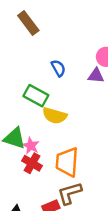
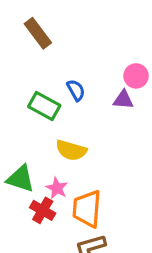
green rectangle: (36, 96) -> (44, 106), moved
pink star: (31, 146) -> (57, 188), moved

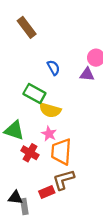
green rectangle: (44, 106) -> (34, 93), moved
pink star: (57, 188) -> (49, 134), moved

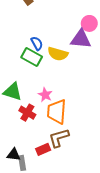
blue semicircle: (53, 68) -> (37, 43), moved
purple triangle: (87, 74) -> (81, 39), size x1.5
yellow semicircle: (50, 110) -> (58, 54), moved

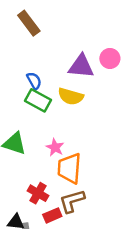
purple triangle: (81, 39) -> (81, 66), moved
blue semicircle: (37, 43) -> (34, 81), moved
red cross: (27, 113) -> (38, 193), moved

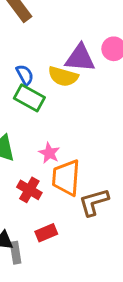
yellow semicircle: (71, 96) -> (63, 76), moved
red cross: (38, 193) -> (29, 190), moved
brown L-shape: (72, 201) -> (94, 202), moved

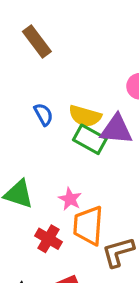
purple triangle: (80, 58) -> (116, 129), moved
green rectangle: (29, 98) -> (90, 139), moved

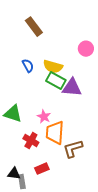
brown rectangle: (37, 41) -> (34, 27), moved
purple triangle: (116, 129) -> (72, 88), moved

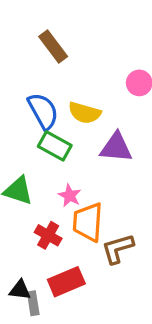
blue semicircle: (28, 66) -> (43, 111), size x1.6
green rectangle: (56, 81) -> (55, 146), moved
red rectangle: (42, 169) -> (66, 282), size x1.5

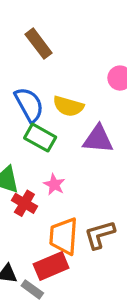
orange trapezoid: (88, 222) -> (64, 236), moved
red cross: (48, 235) -> (24, 203), moved
gray rectangle: (33, 303) -> (32, 289), moved, turned -45

